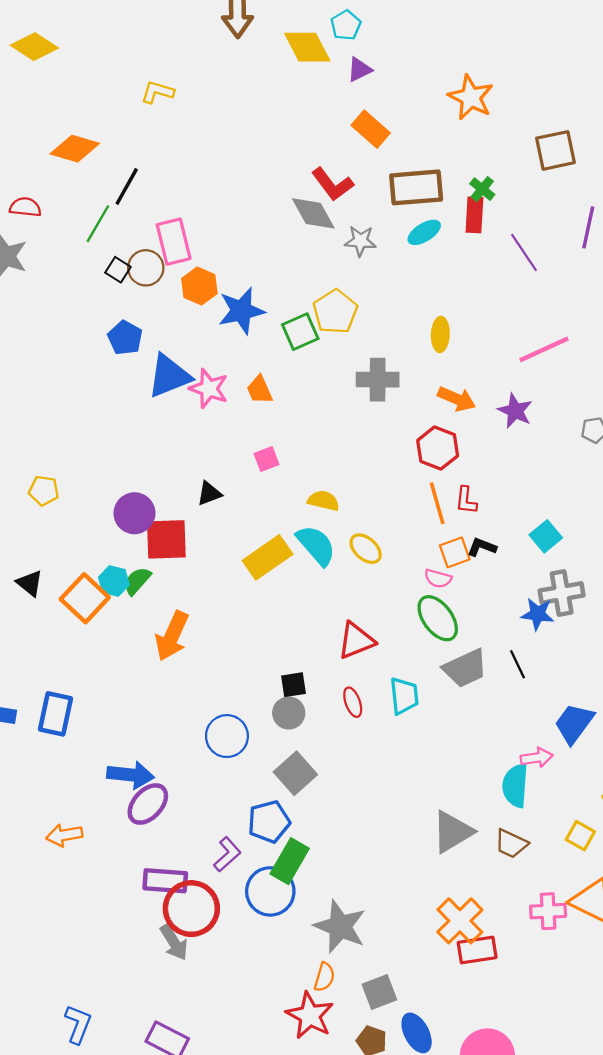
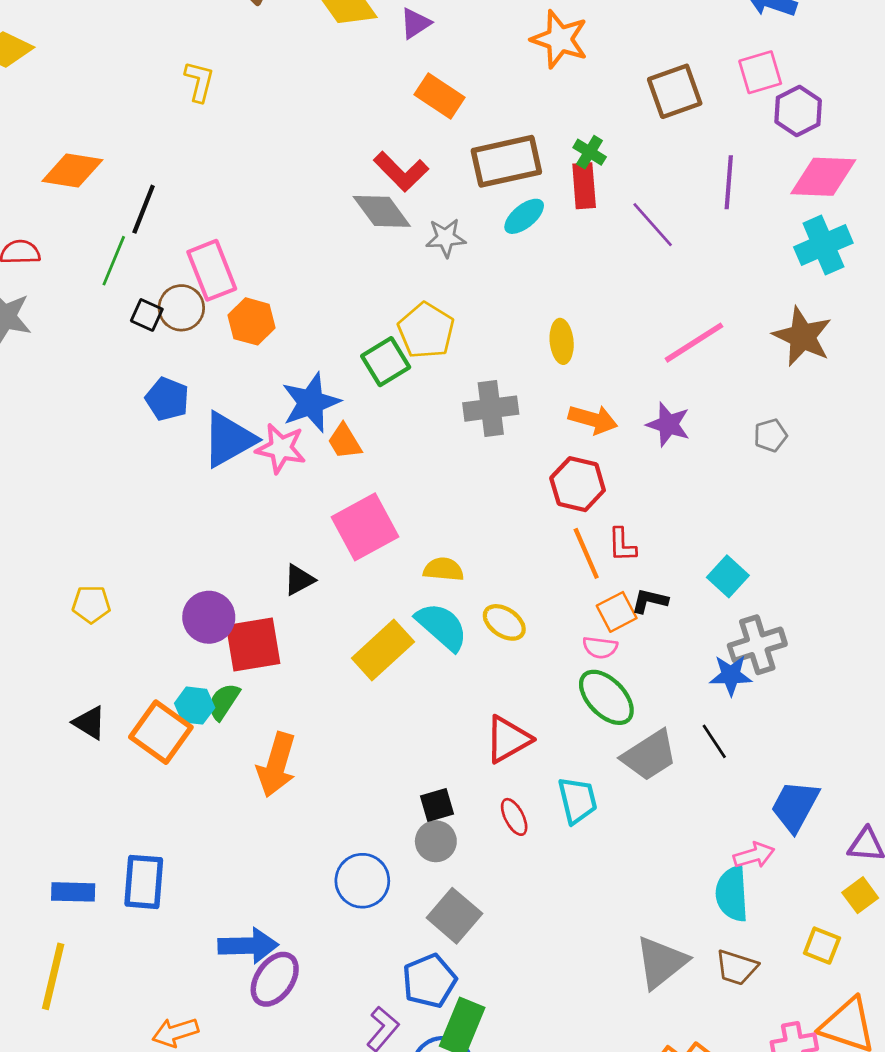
yellow L-shape: (157, 92) -> (199, 81), moved, turned 96
blue star: (241, 311) -> (311, 402), moved
pink square: (267, 459) -> (365, 527), size x2.0

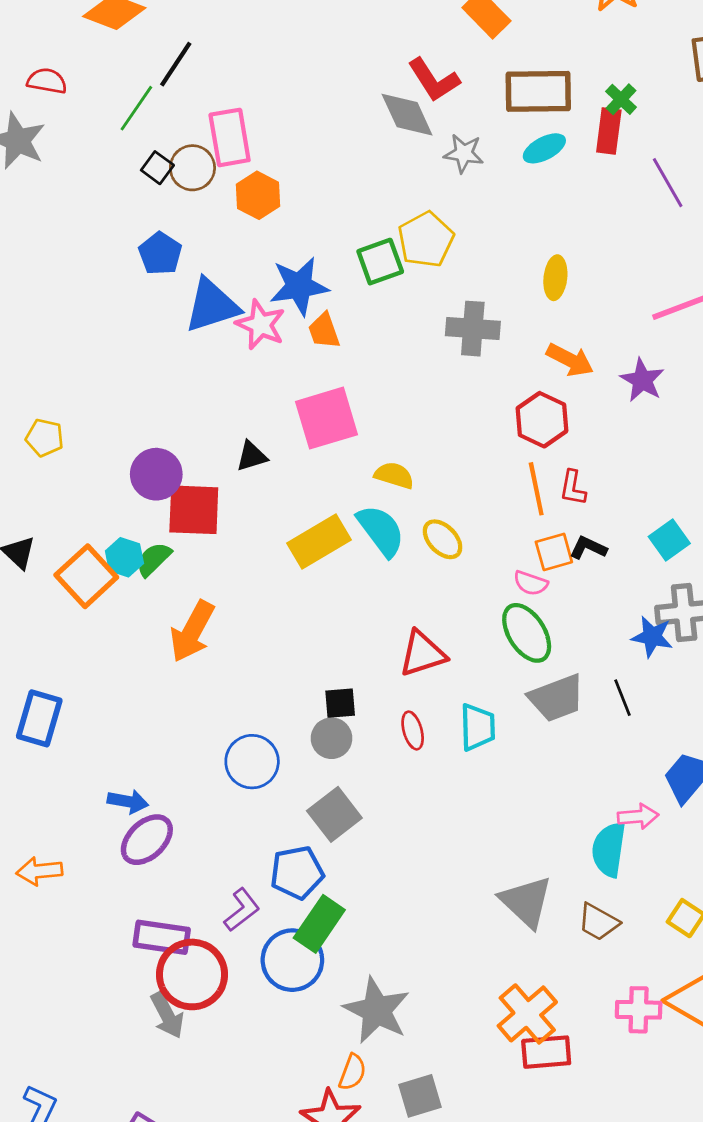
blue arrow: (248, 946) -> (128, 802), size x0.7
gray triangle: (661, 962) -> (526, 902), turned -50

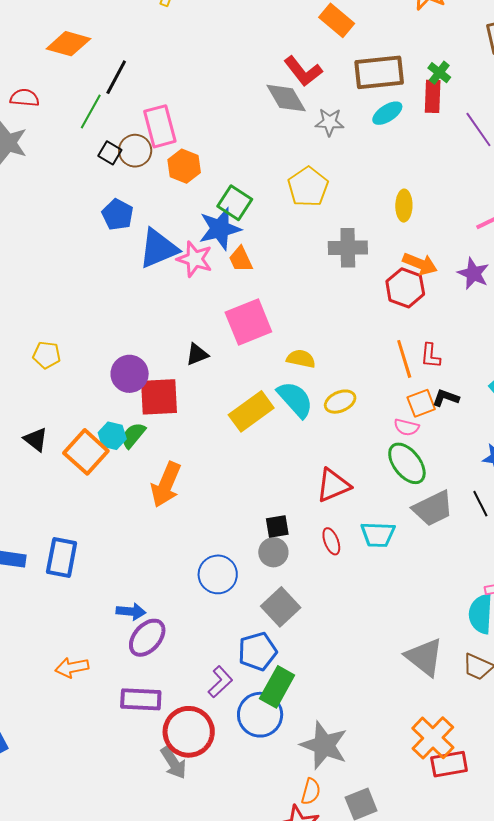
green square: (380, 262) -> (235, 203), moved, turned -32
red hexagon: (542, 420) -> (405, 288), moved
yellow ellipse: (443, 539) -> (340, 402), turned -64
cyan trapezoid: (478, 727) -> (378, 535), turned 99
purple rectangle: (162, 937) -> (141, 699), moved

